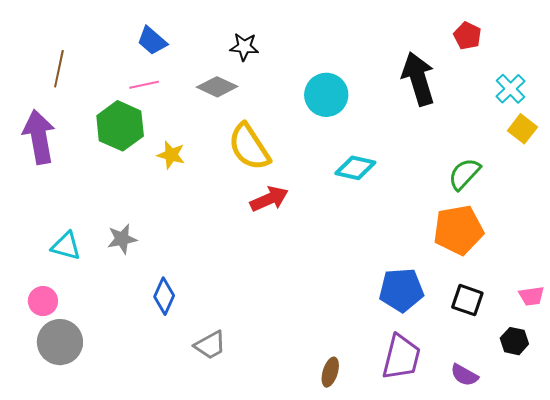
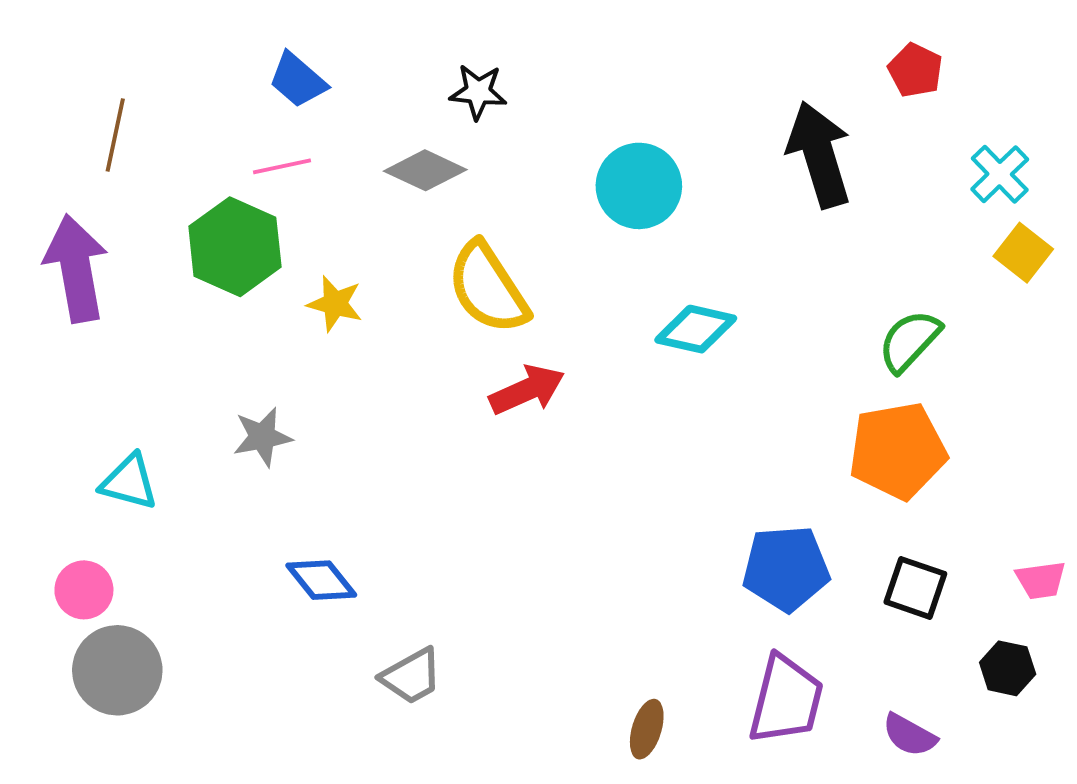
gray star: (122, 239) -> (262, 437), moved
blue diamond: (164, 296) -> (321, 580), turned -63

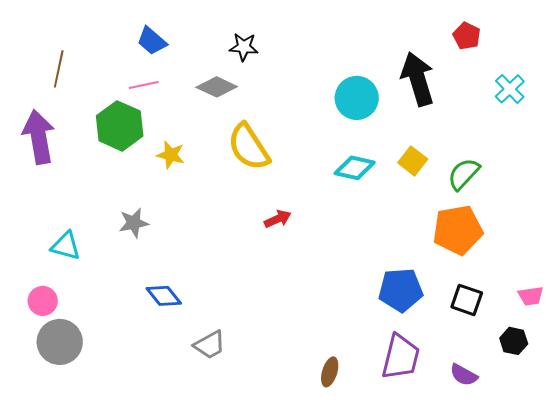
cyan circle: (639, 186) -> (357, 98), moved
yellow square: (1023, 253) -> (413, 161), moved
red arrow: (527, 390) -> (278, 219), moved, size x0.7

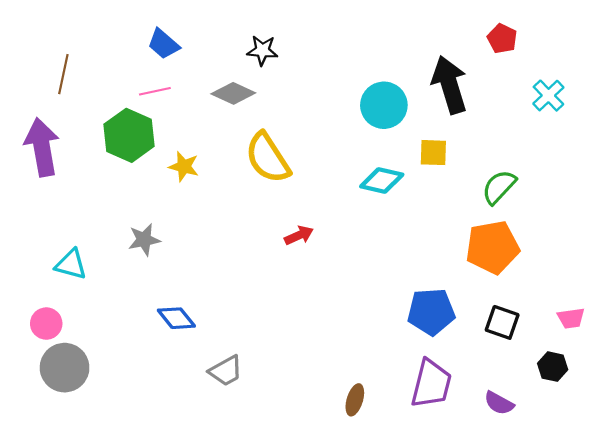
yellow square: (413, 161) -> (433, 153), moved, turned -36

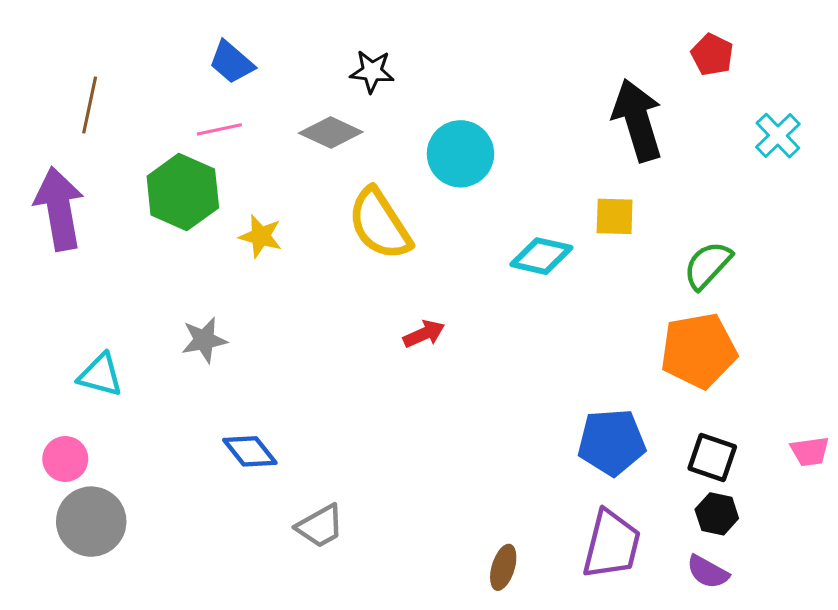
cyan circle: (384, 105) -> (460, 154), moved
black hexagon: (553, 367) -> (717, 514), moved

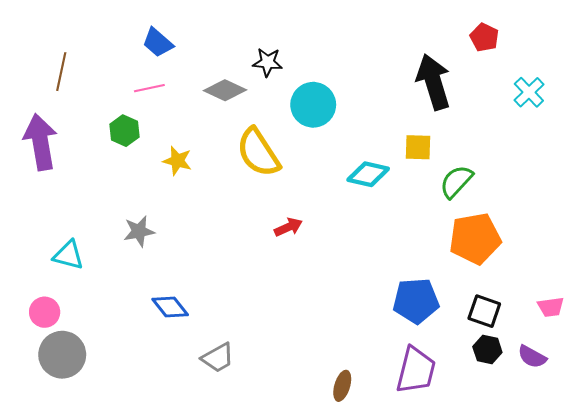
black star: (372, 71) -> (268, 62), moved
green hexagon: (183, 192) -> (124, 131), size x0.6
green semicircle: (708, 265) -> (456, 181), moved
purple semicircle: (708, 572) -> (532, 357), moved

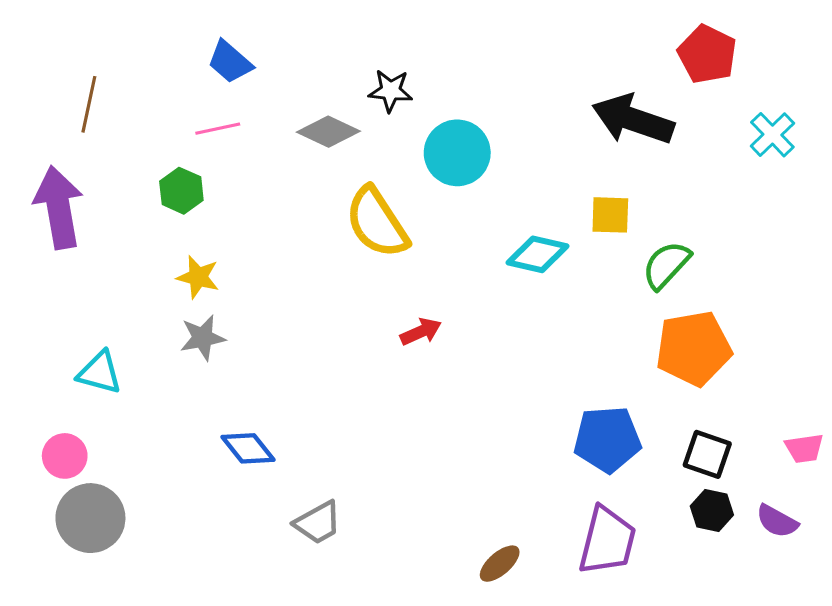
red pentagon: (484, 37) -> (707, 54), size x1.4
black arrow: (434, 82) -> (633, 120), turned -54
yellow star: (177, 161) -> (198, 277), moved
brown ellipse: (342, 386) -> (500, 564), turned 32

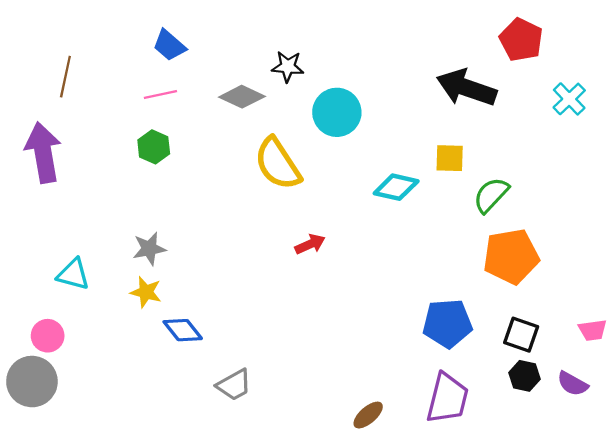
green hexagon: (181, 191) -> (154, 147), moved
yellow star: (198, 277) -> (146, 292), moved
gray circle: (90, 518) -> (32, 382), moved

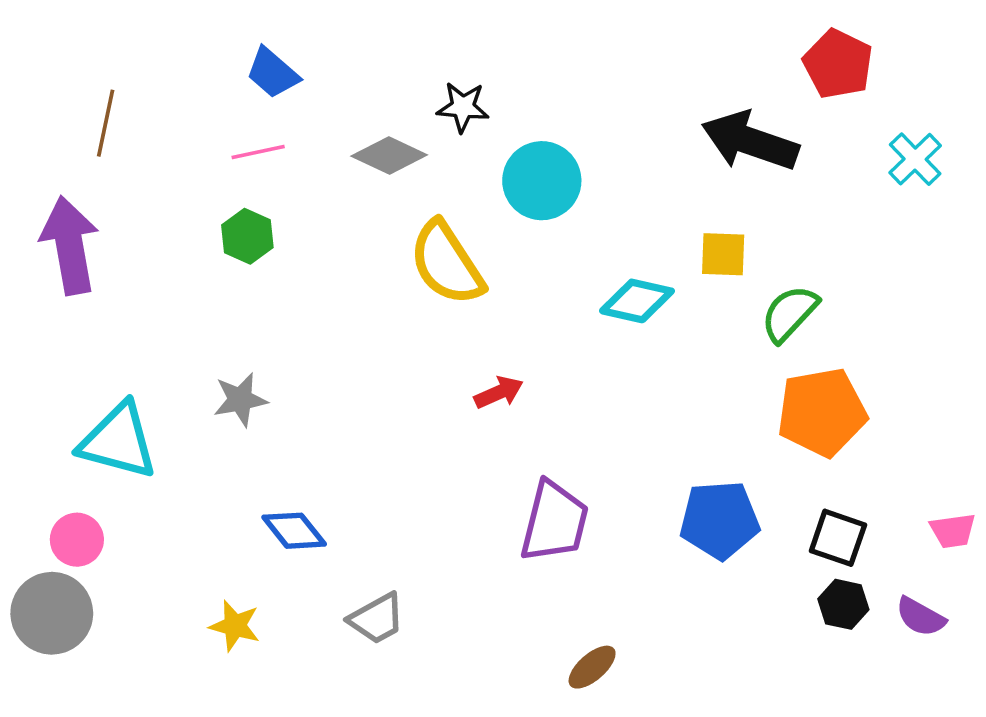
cyan triangle: (73, 274) -> (118, 441), size x1.5
yellow star: (146, 292) -> (235, 626), moved
purple trapezoid: (447, 398) -> (554, 522), moved

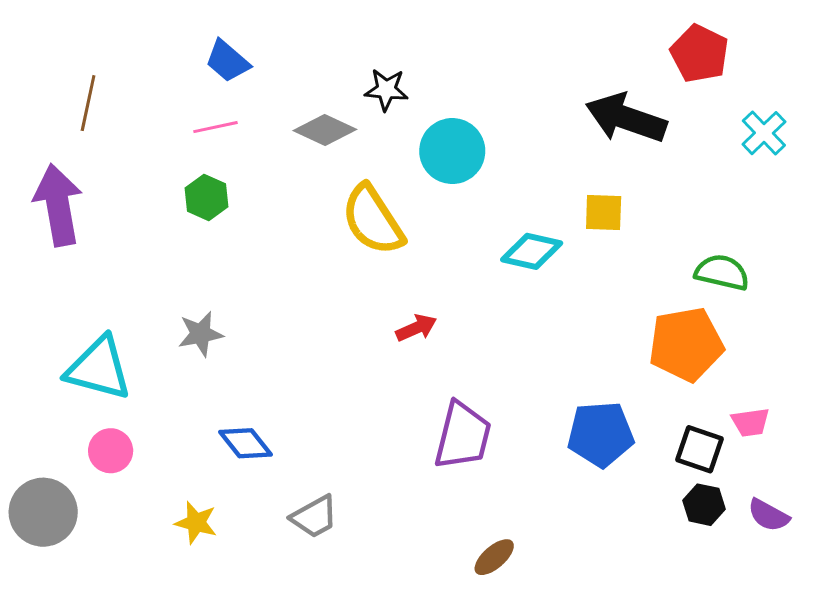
green semicircle: (790, 313) -> (722, 272), moved, turned 60
pink trapezoid: (953, 531) -> (750, 422), moved
pink circle: (77, 540) -> (111, 451), moved

